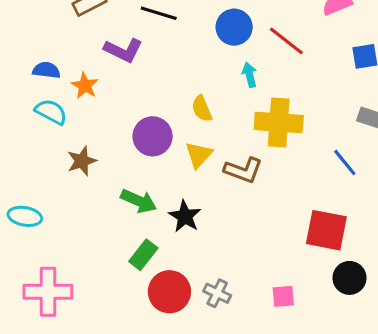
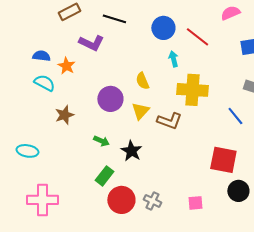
green arrow: (139, 201) -> (101, 141), size x0.7

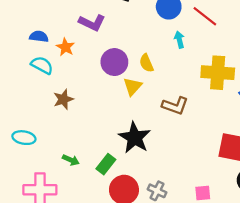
yellow cross: (192, 90) -> (218, 73), moved
purple circle: (110, 99) -> (114, 62), moved
yellow triangle: (140, 111) -> (133, 87), moved
green arrow: (101, 141) -> (71, 160), moved
black star: (131, 151) -> (135, 138), size x1.4

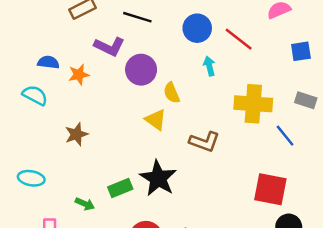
orange star: (65, 47) -> (79, 75), turned 30
purple circle: (114, 62) -> (141, 70), moved
cyan semicircle: (42, 65) -> (35, 95), moved
yellow triangle: (133, 87) -> (156, 120), turned -36
green rectangle: (106, 164) -> (120, 188), moved, turned 30

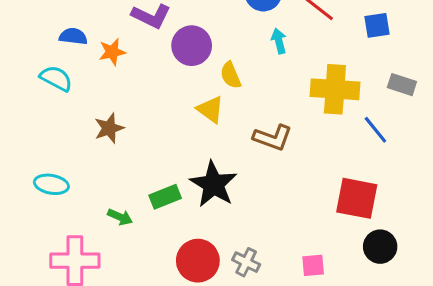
blue square: (301, 51) -> (377, 25), moved

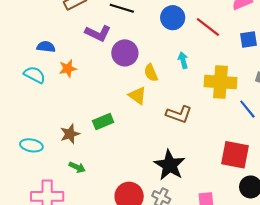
cyan arrow: (279, 41) -> (183, 60), moved
orange star: (112, 52) -> (68, 69), moved
brown star: (109, 128) -> (70, 134), moved
black star: (213, 184) -> (170, 165), moved
green rectangle: (165, 197) -> (103, 122), moved

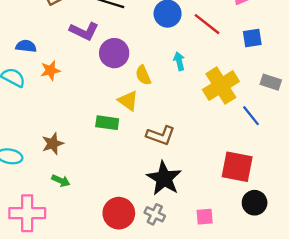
yellow cross: (220, 82) -> (221, 86), turned -36
brown L-shape: (179, 114) -> (161, 135), moved
green rectangle: (103, 122) -> (107, 123), moved, turned 30

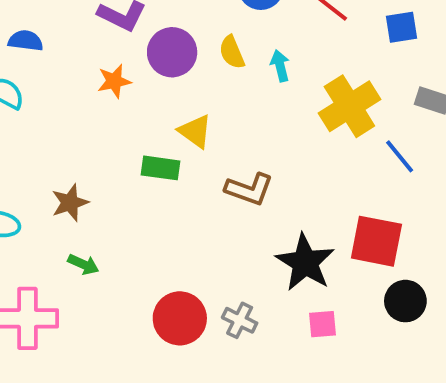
orange star: (50, 70) -> (114, 81), moved
yellow semicircle: (143, 75) -> (232, 52), moved
black star: (164, 178) -> (305, 262), moved

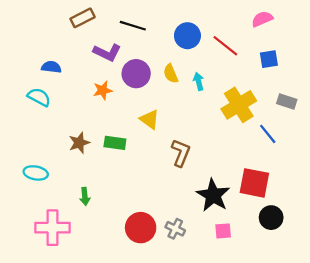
green rectangle: (161, 168) -> (115, 143), moved
brown L-shape: (249, 189) -> (181, 153), turned -88
brown star: (70, 203) -> (79, 143), moved
green arrow: (83, 264) -> (85, 196), turned 60

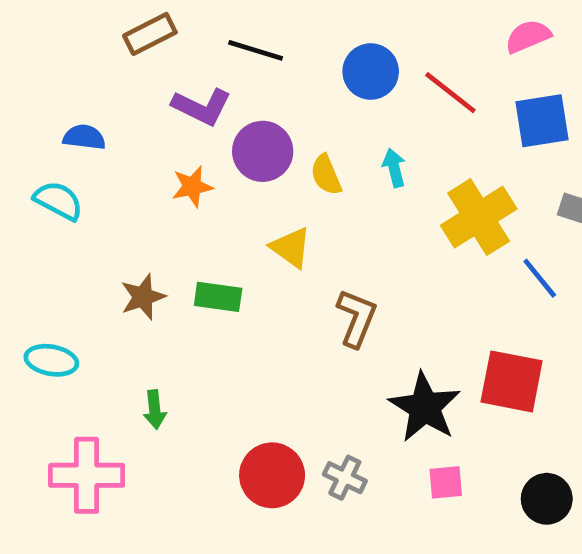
blue square: (269, 59) -> (542, 121), size x1.4
yellow semicircle: (171, 74) -> (326, 175), moved
black circle: (271, 218) -> (547, 499), moved

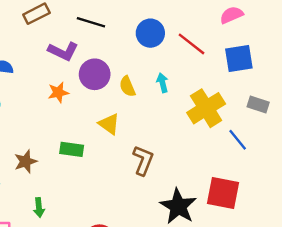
brown star: (143, 297) -> (26, 161), moved

